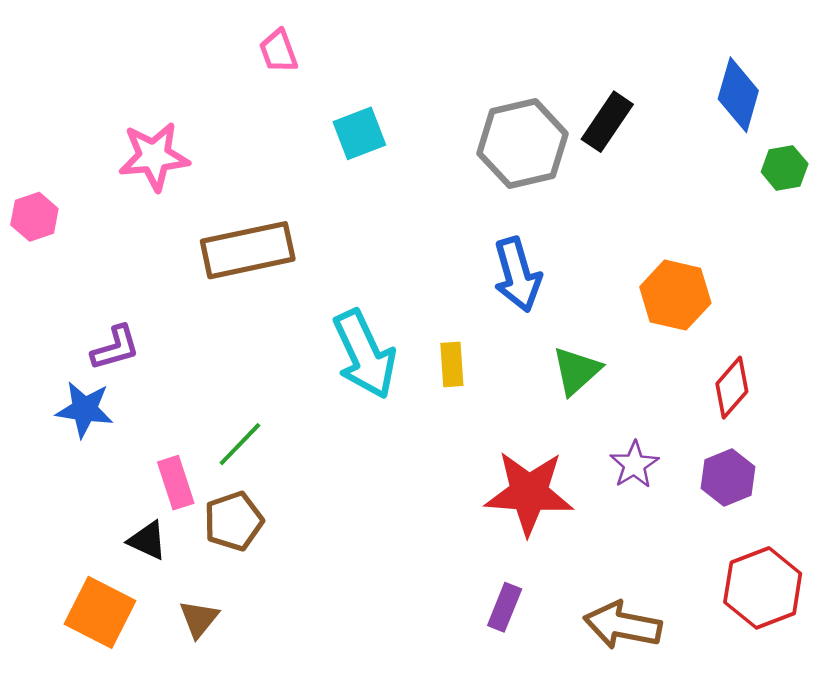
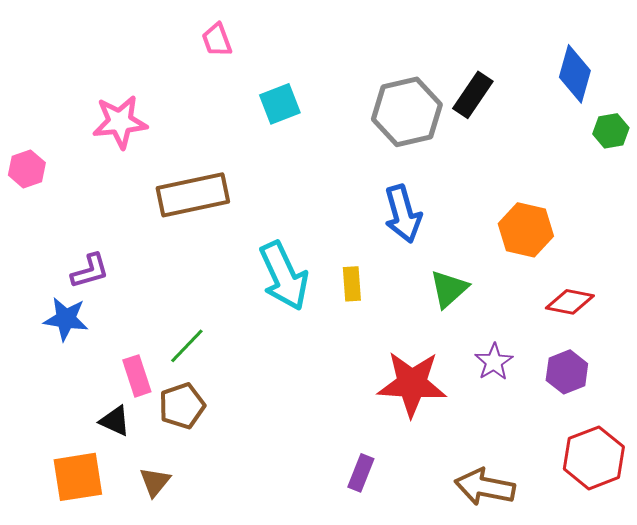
red diamond: (732, 388) -> (570, 302), turned 60
purple rectangle: (505, 607) -> (361, 473), moved
orange square: (100, 612) -> (78, 477), turned -36

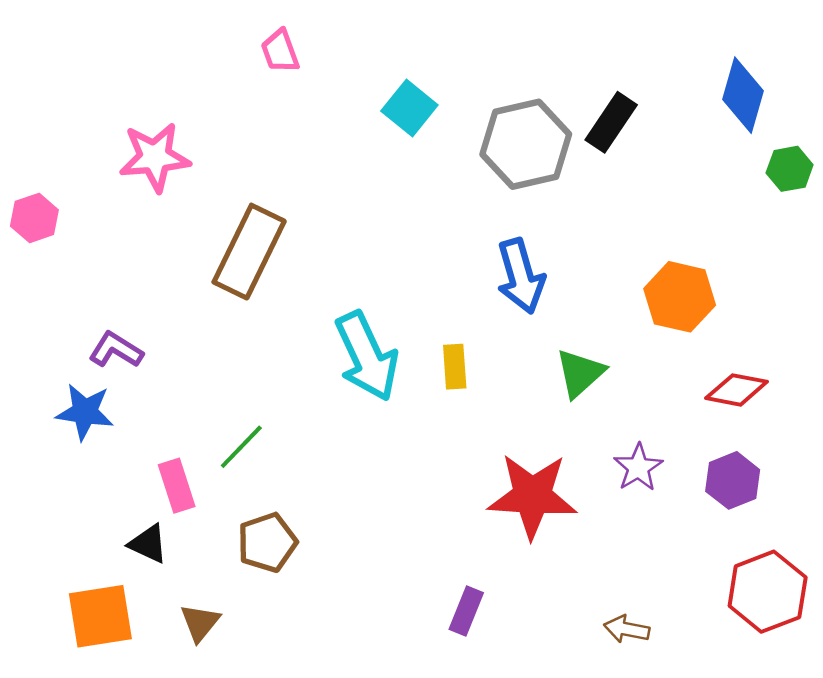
cyan square: (280, 104) -> (409, 108), moved, turned -30
brown rectangle: (193, 195) -> (249, 252), turned -52
purple L-shape: (90, 271) -> (116, 350), turned -132
brown pentagon: (182, 406) -> (267, 543), moved
brown arrow: (485, 487) -> (627, 629), size x0.6

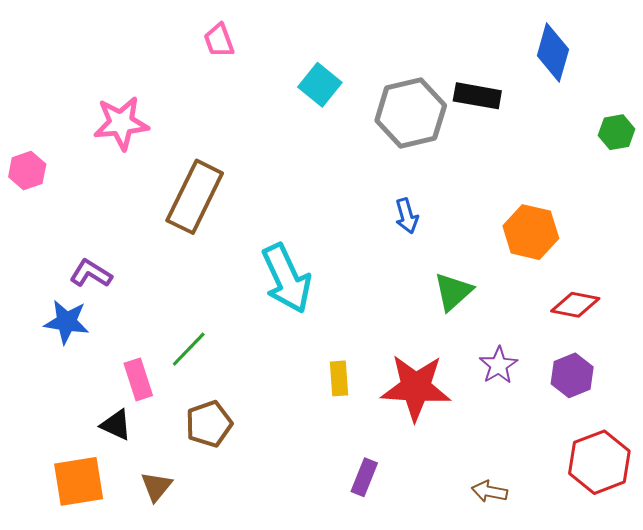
blue diamond: (743, 95) -> (553, 52), moved
black rectangle: (611, 122) -> (477, 96), turned 66
blue arrow: (521, 276) -> (407, 216), size x0.6
yellow rectangle: (455, 367) -> (339, 378), moved

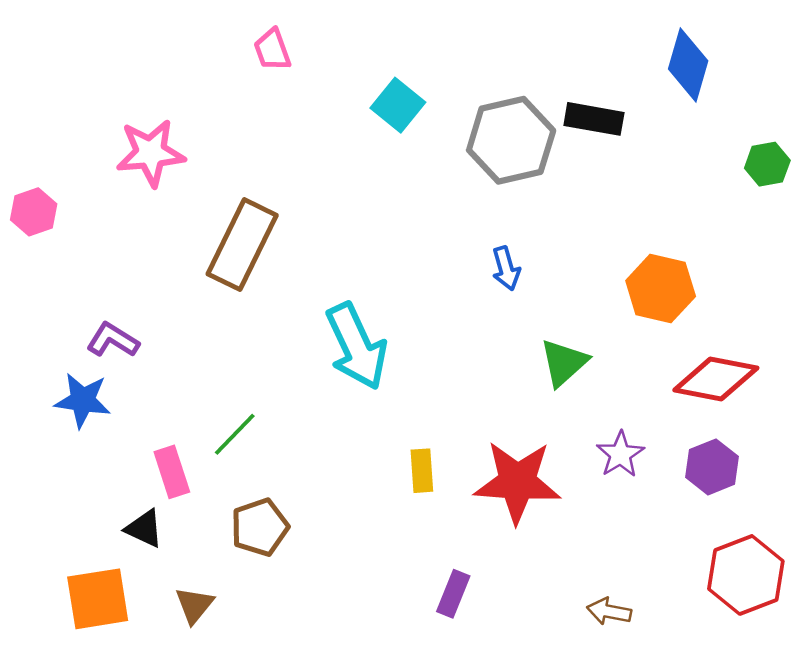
red diamond: (575, 305) -> (716, 379), size x1.4

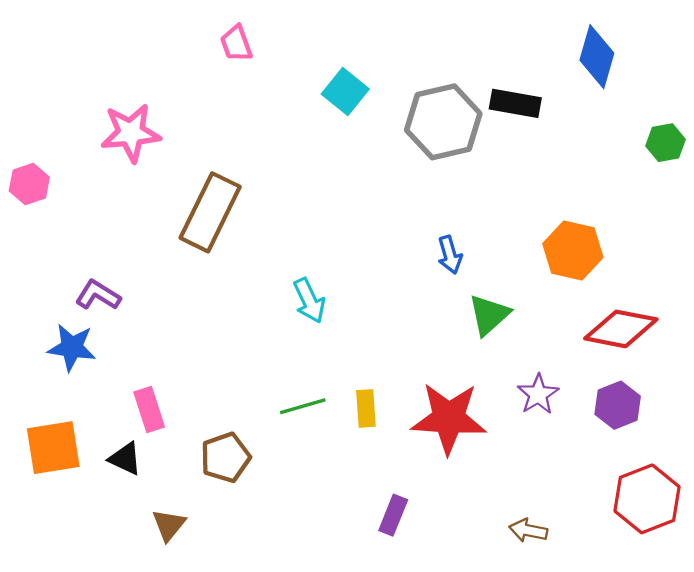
blue arrow: (506, 268) -> (450, 255), moved
cyan arrow: (357, 346) -> (309, 301), size x0.6
green line: (235, 434) -> (303, 406), moved, turned 30
orange square: (98, 599) -> (53, 448), moved

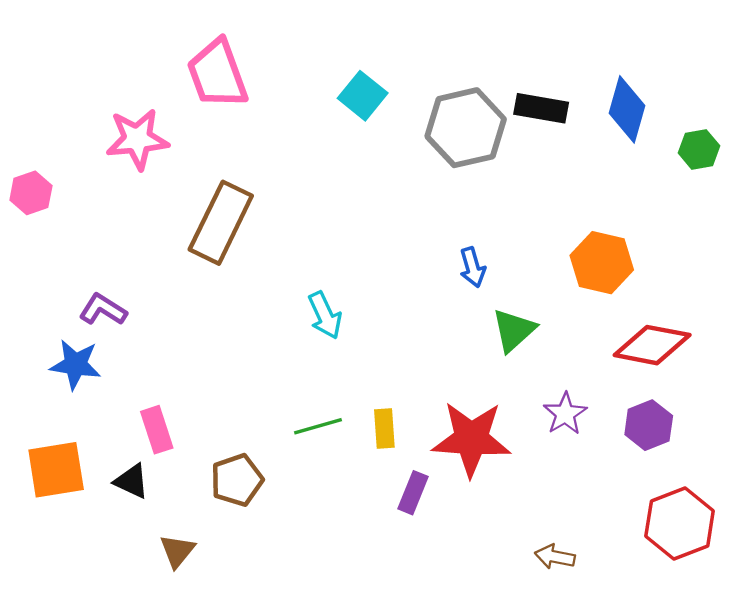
pink trapezoid: (236, 43) -> (217, 74), moved, size x1.8
blue diamond: (597, 57) -> (627, 109), moved
purple rectangle: (393, 515) -> (413, 493), moved

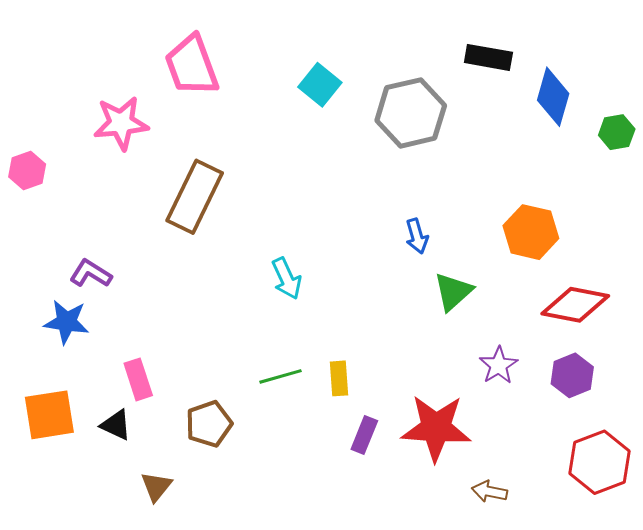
black rectangle: (541, 108) -> (488, 57), moved
red star: (471, 439) -> (436, 428), moved

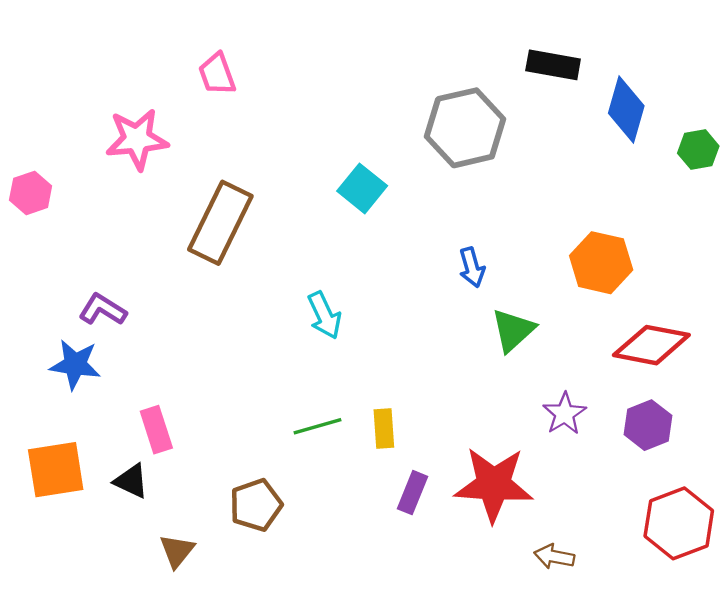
pink trapezoid: (192, 66) -> (217, 74), size x0.6
cyan square: (320, 85) -> (362, 188), moved
brown pentagon: (209, 424) -> (256, 505), moved

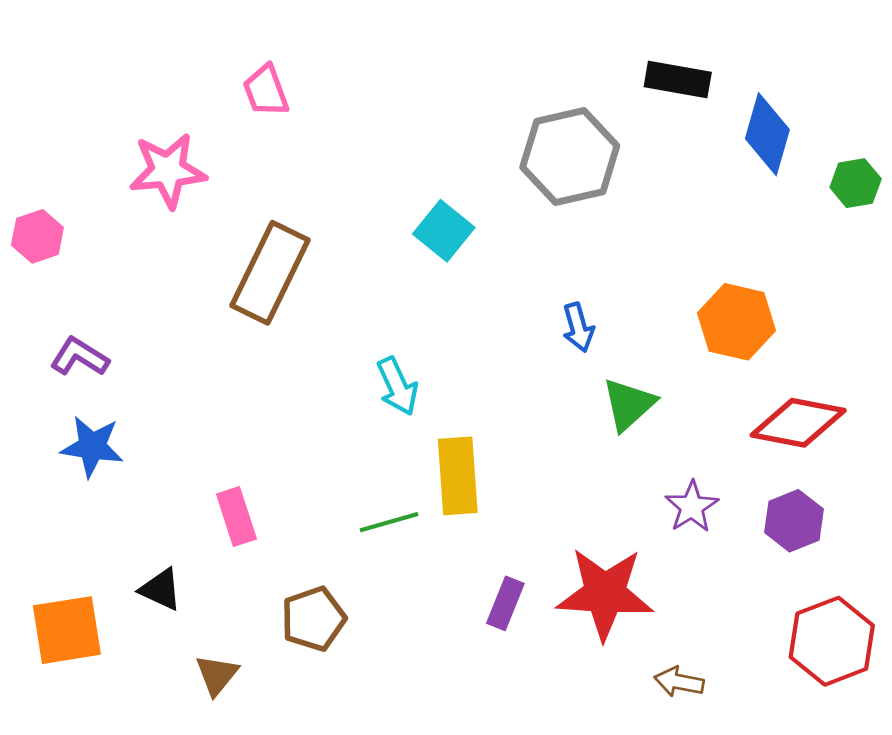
purple L-shape: (103, 310) -> (79, 357), moved
yellow rectangle: (384, 428) -> (458, 476), moved, size x1.6
pink rectangle: (156, 430) -> (236, 517), moved
orange square: (56, 470) -> (67, 630), moved

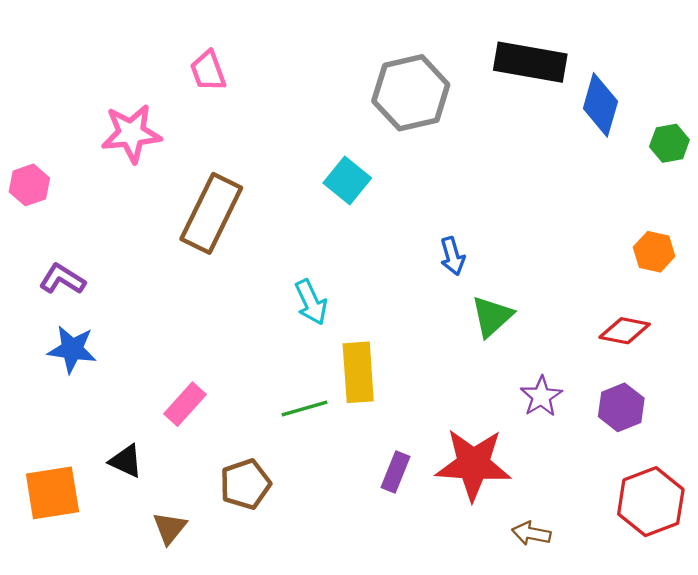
black rectangle: (678, 79) -> (530, 62), size x1.4
gray hexagon: (570, 157) -> (411, 93), moved
orange hexagon: (737, 322) -> (654, 252), moved, size x0.7
red diamond: (798, 423) -> (625, 331), size x0.7
pink rectangle: (236, 517) -> (185, 404), turned 60

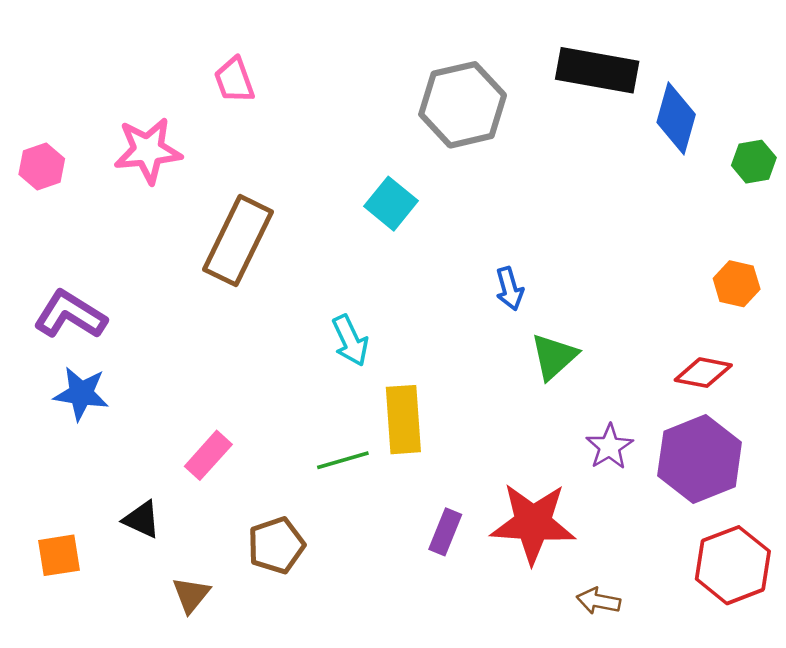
pink hexagon: (29, 185) -> (42, 167), moved
purple L-shape: (62, 279) -> (70, 315), size x1.4
purple hexagon: (621, 407) -> (700, 459), size x1.6
orange square: (52, 493) -> (59, 555), size x0.7

